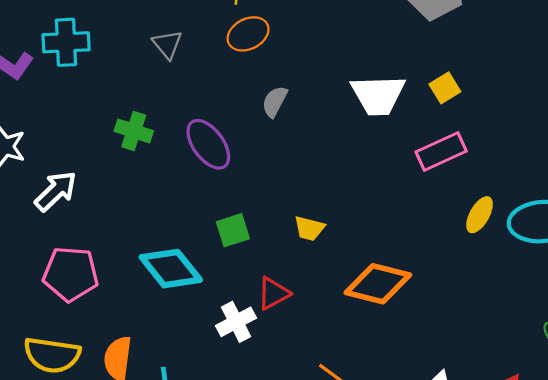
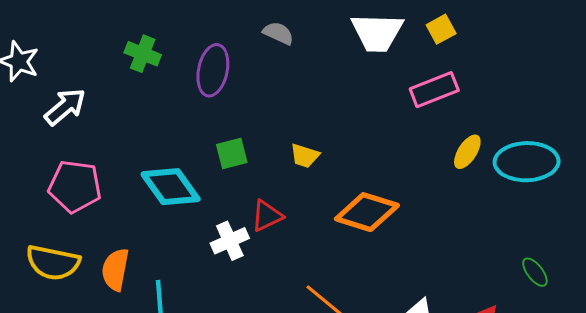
gray semicircle: (275, 102) -> (278, 33), turned 84
purple ellipse: (208, 144) -> (213, 70), turned 45

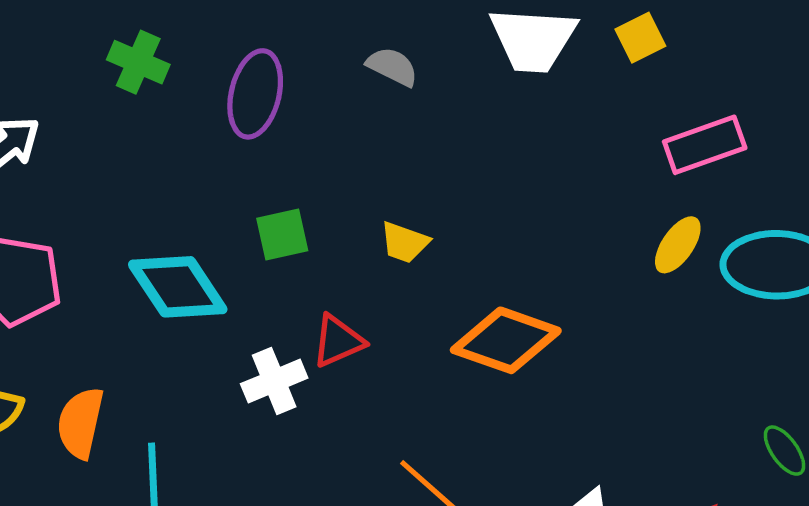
gray semicircle: (278, 33) -> (392, 67), moved
pink rectangle: (434, 90) -> (705, 145), moved

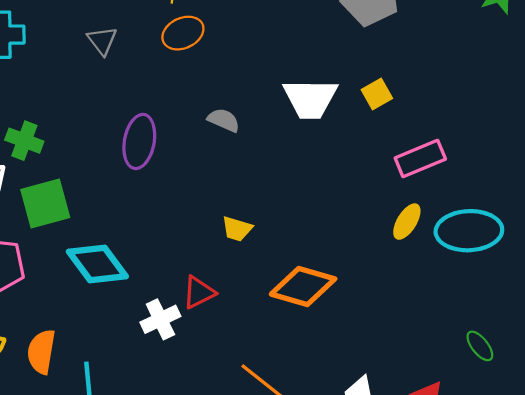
green cross: (138, 62) -> (24, 141), moved
green square: (282, 234) -> (45, 203), moved, size x1.5

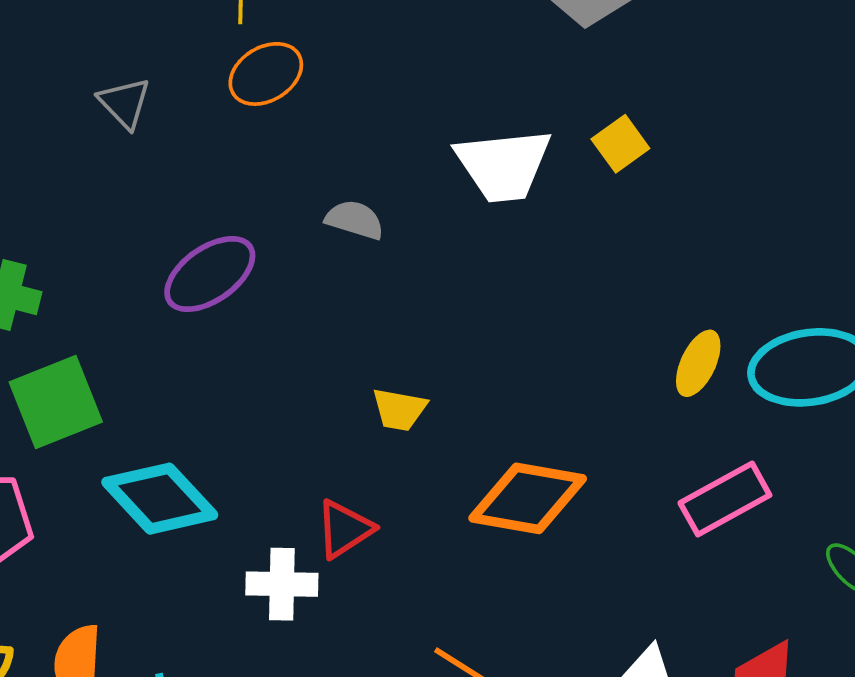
purple ellipse: (139, 141) -> (210, 274), turned 51
pink rectangle: (420, 159) -> (725, 499), moved
white cross: (160, 319) -> (282, 584), turned 33

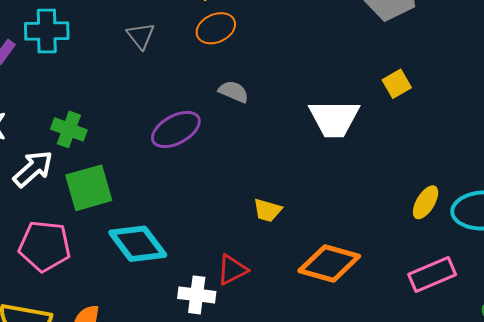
white trapezoid: (503, 165) -> (334, 119), moved
gray semicircle: (355, 220) -> (234, 92), moved

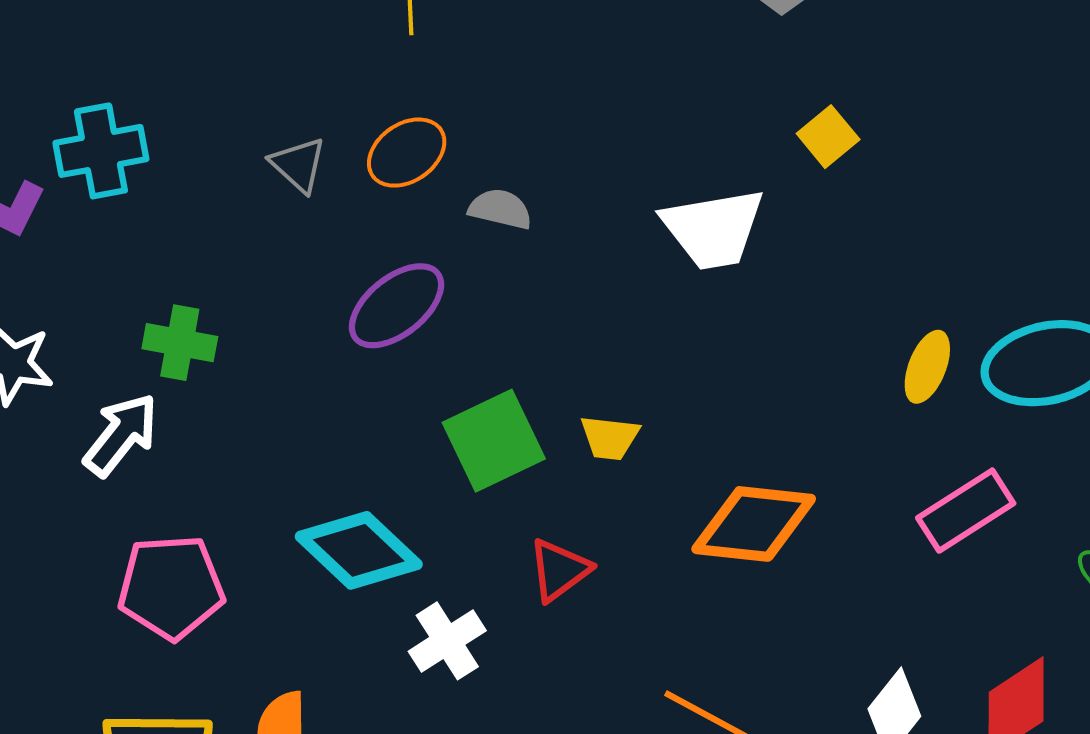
orange ellipse: (216, 28) -> (407, 153), moved
gray triangle: (141, 36) -> (298, 165), moved
green square: (89, 188) -> (494, 441), moved
white cross: (197, 295) -> (447, 641), moved, turned -30

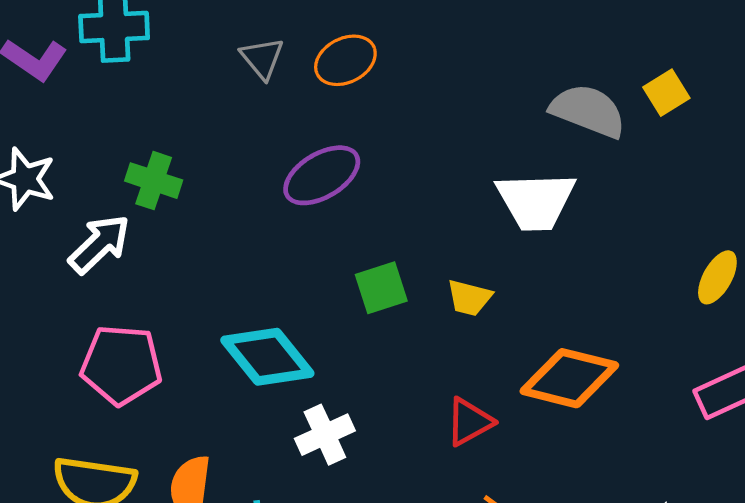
gray semicircle: (500, 209) -> (588, 111), moved, size x1.6
white trapezoid: (713, 229) -> (536, 201), moved
green square: (494, 441) -> (381, 288), size x0.7
red triangle: (559, 570) -> (469, 422), moved

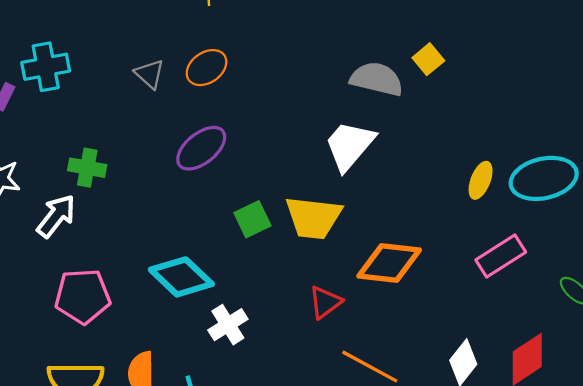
white trapezoid: (536, 201) -> (350, 145), turned 140
yellow trapezoid: (469, 298) -> (313, 218), size x1.8

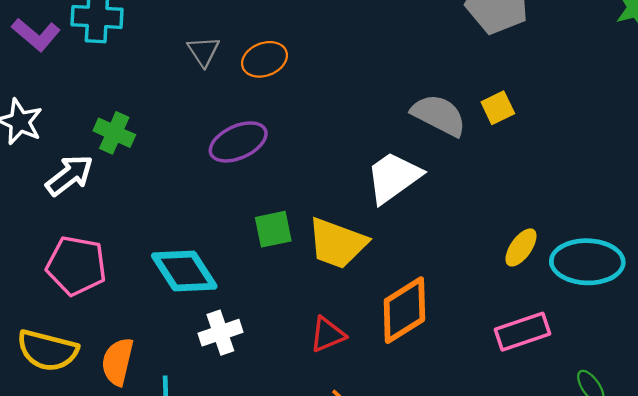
orange diamond: (389, 263) -> (404, 310), turned -52

